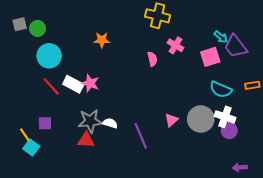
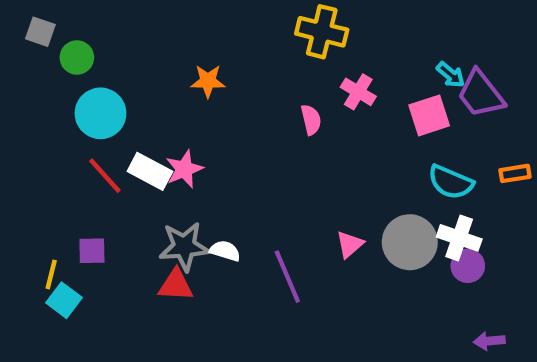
gray square: (20, 24) -> (40, 32), moved, turned 32
pink star: (90, 83) -> (184, 169), turned 30
yellow line: (25, 135) -> (51, 274), turned 48

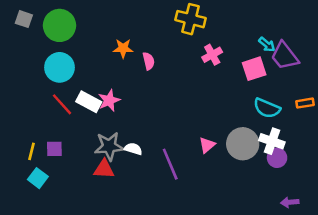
green circle: (77, 57) -> (59, 25), moved, size x1.6
pink cross: (358, 92) -> (212, 55), turned 30
pink semicircle: (311, 120) -> (149, 61), moved
yellow line: (51, 274) -> (32, 151), moved

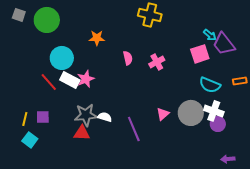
pink cross: (212, 55) -> (157, 62), moved
pink semicircle: (149, 61) -> (128, 58), moved
cyan circle: (59, 67) -> (62, 58), moved

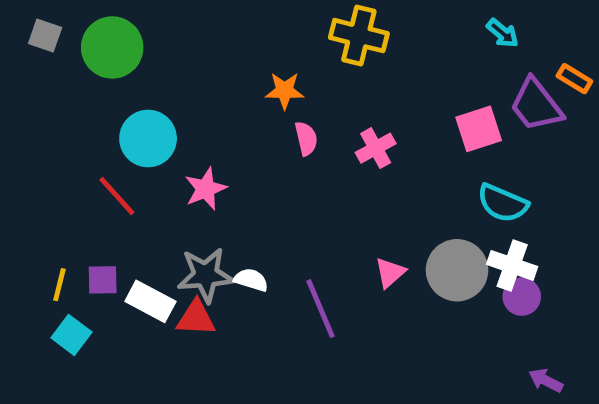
cyan arrow: (210, 35) -> (503, 33), moved
orange star: (97, 38) -> (285, 91), moved
white rectangle: (70, 80) -> (150, 301), moved
orange rectangle: (240, 81) -> (574, 79), moved, turned 40
purple arrow: (228, 159) -> (546, 380), turned 32

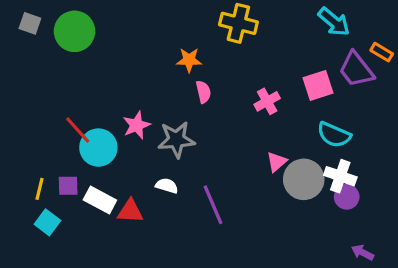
cyan arrow: (503, 33) -> (334, 22), size x1.5
cyan circle: (148, 139) -> (98, 148), moved
pink cross: (376, 148) -> (267, 101), moved
pink triangle: (390, 273) -> (277, 162), moved
gray star: (206, 275) -> (176, 140), moved

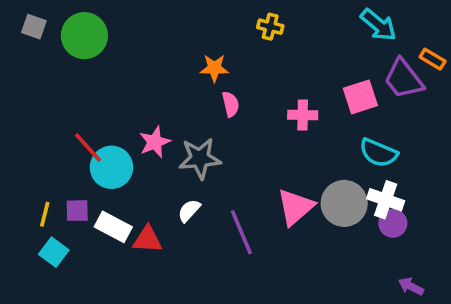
yellow cross: (238, 23) -> (270, 27), size x0.6
pink cross: (267, 101) -> (303, 115), turned 30
pink triangle: (277, 162) -> (295, 207), moved, size x1.6
white semicircle: (167, 186) -> (189, 211), turned -65

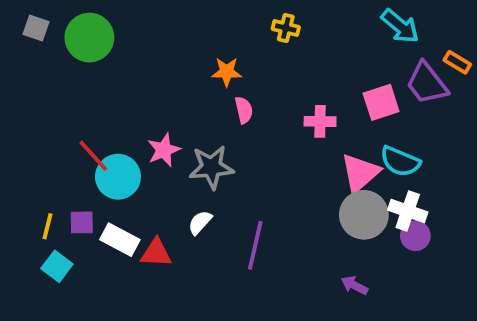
pink triangle: (295, 207) -> (360, 173), moved
purple line: (241, 232) -> (255, 245), turned 36
purple arrow: (411, 286) -> (354, 285), moved

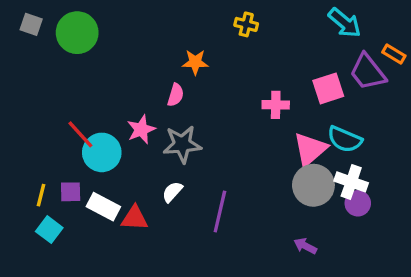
pink semicircle: (244, 110) -> (176, 95), moved, turned 30

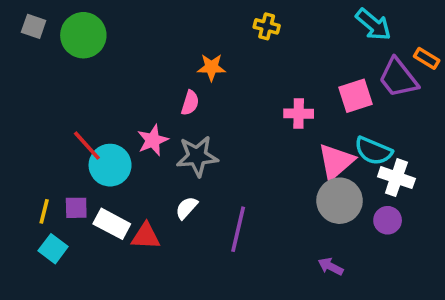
white cross: (351, 182) -> (396, 178), moved

